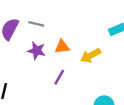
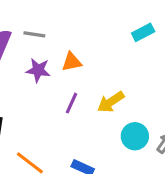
yellow arrow: (91, 56) -> (111, 102), moved

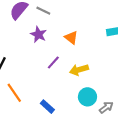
orange triangle: (72, 62) -> (71, 38), moved, turned 32

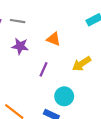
yellow arrow: (79, 70) -> (82, 64), moved
cyan circle: (87, 97) -> (64, 96), moved

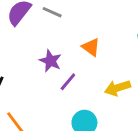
purple star: (20, 46) -> (50, 61), moved

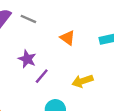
orange triangle: (91, 47) -> (68, 38), moved

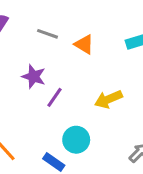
gray line: (28, 19) -> (47, 34), moved

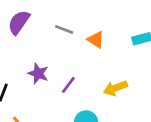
purple star: (34, 77) -> (38, 73), moved

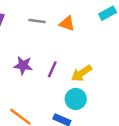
yellow arrow: (115, 88) -> (81, 73), moved

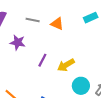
purple star: (23, 65) -> (18, 42), moved
cyan circle: (76, 99) -> (81, 86), moved

